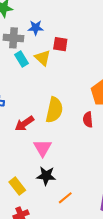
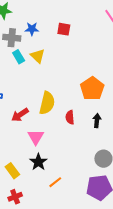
red square: (60, 44) -> (64, 29), moved
red semicircle: (88, 120) -> (70, 117), moved
black star: (46, 176) -> (38, 162), turned 30

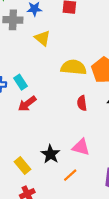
cyan rectangle: (19, 57) -> (20, 82), moved
yellow semicircle: (47, 103) -> (74, 67), moved, turned -95
pink triangle: (36, 137) -> (81, 147), moved, turned -42

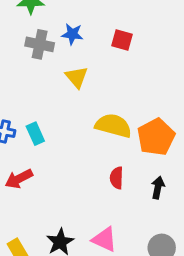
red arrow: (27, 104) -> (19, 179), moved

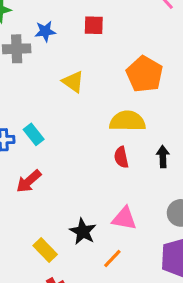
yellow triangle: (77, 77) -> (73, 82), moved
yellow semicircle: (113, 126) -> (127, 121), moved
orange pentagon: (156, 137) -> (145, 74), moved

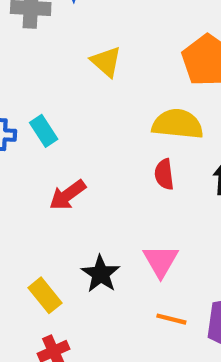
red arrow: (29, 181) -> (68, 195), moved
pink triangle: (124, 218) -> (161, 261), turned 44
orange line: (112, 259) -> (171, 319), moved, turned 55

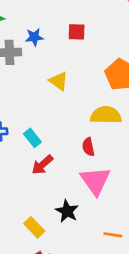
cyan rectangle: (44, 131) -> (32, 138), moved
red semicircle: (164, 174) -> (88, 147), moved
pink triangle: (161, 261) -> (95, 181), moved, size x1.4

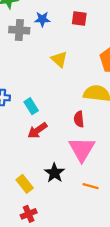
orange line: (113, 235) -> (91, 186), moved

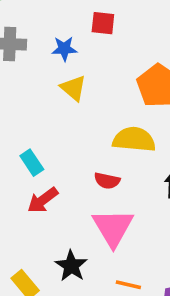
blue star: (42, 19) -> (64, 49), moved
red semicircle: (79, 119) -> (107, 181), turned -70

